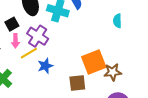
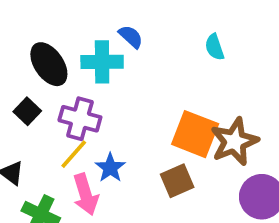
pink arrow: (15, 41) -> (86, 194), moved, size x1.5
orange square: (94, 62) -> (195, 134), turned -30
brown star: (113, 72) -> (234, 142), size x1.4

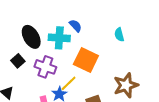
orange square: (195, 134) -> (86, 60), moved
yellow line: (74, 154) -> (69, 83), moved

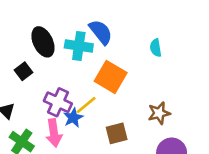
blue semicircle: (75, 26) -> (101, 32), size x1.5
purple cross: (45, 67) -> (58, 102), moved
brown star: (126, 85) -> (159, 113), size x0.7

